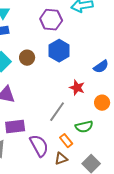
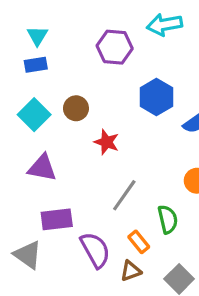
blue hexagon: (59, 51) -> (156, 97), moved
red star: (77, 88) -> (107, 142), moved
green semicircle: (84, 127) -> (168, 219), turned -90

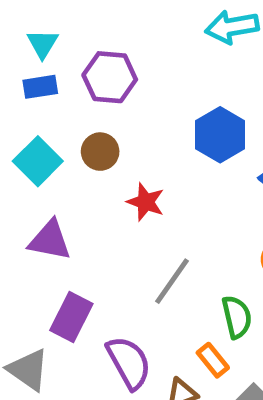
purple hexagon: (115, 47) -> (110, 77), moved
purple rectangle: (57, 219) -> (71, 317), turned -56
orange rectangle: (139, 242) -> (213, 360), moved

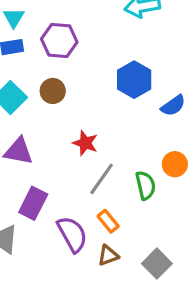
red star: (146, 202) -> (85, 143), moved
green semicircle: (237, 317) -> (146, 185), moved
orange rectangle: (213, 360) -> (108, 221), moved

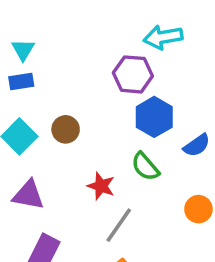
purple hexagon: (59, 41) -> (133, 74), moved
green semicircle: (146, 185) -> (145, 167), moved, turned 152

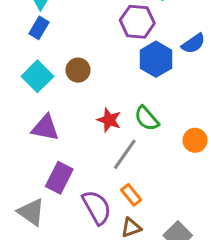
blue rectangle: (21, 82) -> (39, 28), turned -50
blue semicircle: (197, 145) -> (193, 44), moved
green semicircle: (145, 167) -> (147, 118), moved

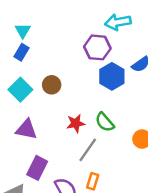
red star: (109, 120) -> (76, 123), turned -30
orange rectangle: (131, 195) -> (93, 181), turned 56

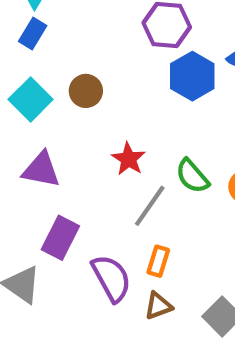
green semicircle: (105, 122) -> (192, 176), moved
red star: (76, 123) -> (128, 159), turned -30

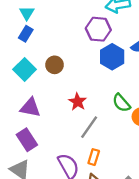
green semicircle: (192, 176) -> (121, 103), moved
purple rectangle: (60, 238) -> (27, 140), moved, turned -60

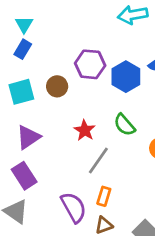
purple hexagon: (98, 29) -> (90, 64), moved
cyan square: (25, 69) -> (21, 92), turned 30
green semicircle: (121, 103) -> (124, 125), moved
purple triangle: (30, 107) -> (28, 137), turned -45

